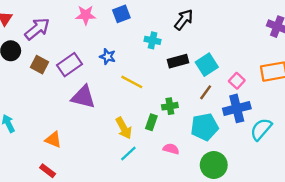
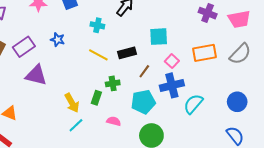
black rectangle: (178, 61) -> (127, 53), moved
cyan square: (207, 65) -> (159, 37), moved, turned 30
yellow line: (132, 82) -> (98, 55), moved

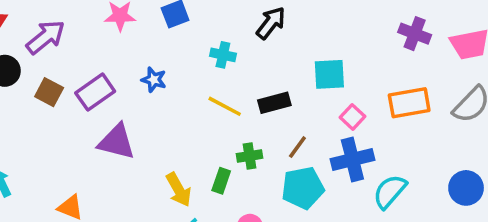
brown line: (144, 71) -> (297, 147), moved

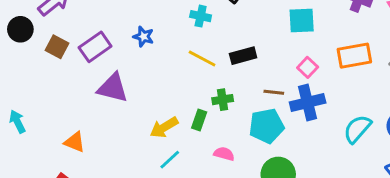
cyan square: (329, 74) -> (302, 20), moved
brown line: (297, 147) -> (274, 92), moved, turned 60
yellow arrow: (179, 190) -> (164, 127), turned 88
cyan semicircle: (390, 191) -> (357, 129), moved

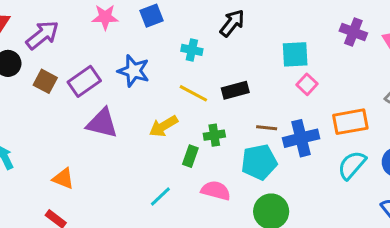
blue star: (143, 37) -> (134, 71), size x1.5
orange rectangle: (354, 56) -> (350, 122), moved
pink square: (308, 67) -> (307, 84), moved
yellow arrow: (164, 127) -> (163, 126), moved
pink semicircle: (224, 154) -> (216, 191), size x1.4

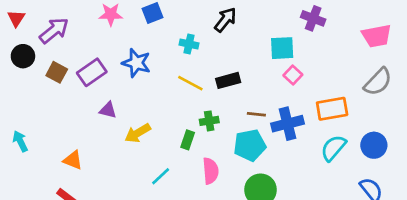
purple cross: (353, 32) -> (313, 18), moved
purple triangle: (102, 123) -> (108, 110), size x0.6
yellow arrow: (163, 126) -> (138, 133), moved
pink semicircle: (216, 191) -> (211, 171), turned 70

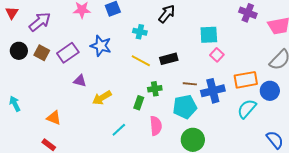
purple cross: (313, 18) -> (248, 13), moved
black circle: (23, 56) -> (19, 51), moved
blue circle: (374, 145) -> (270, 91), moved

